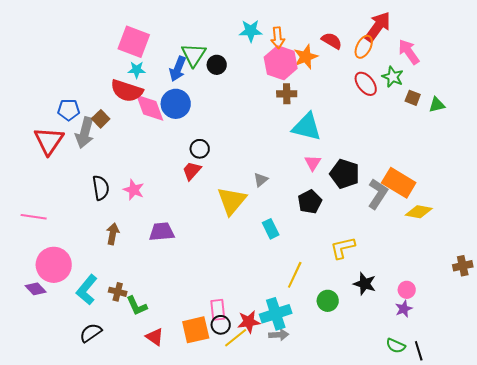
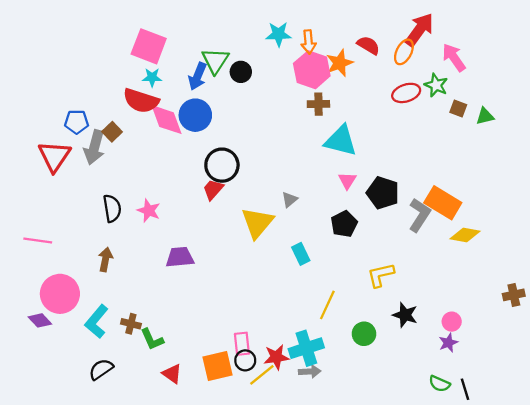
red ellipse: (366, 84) -> (406, 93), turned -70
black circle: (200, 149) -> (222, 165), size x1.6
brown arrow: (113, 234) -> (105, 259), moved

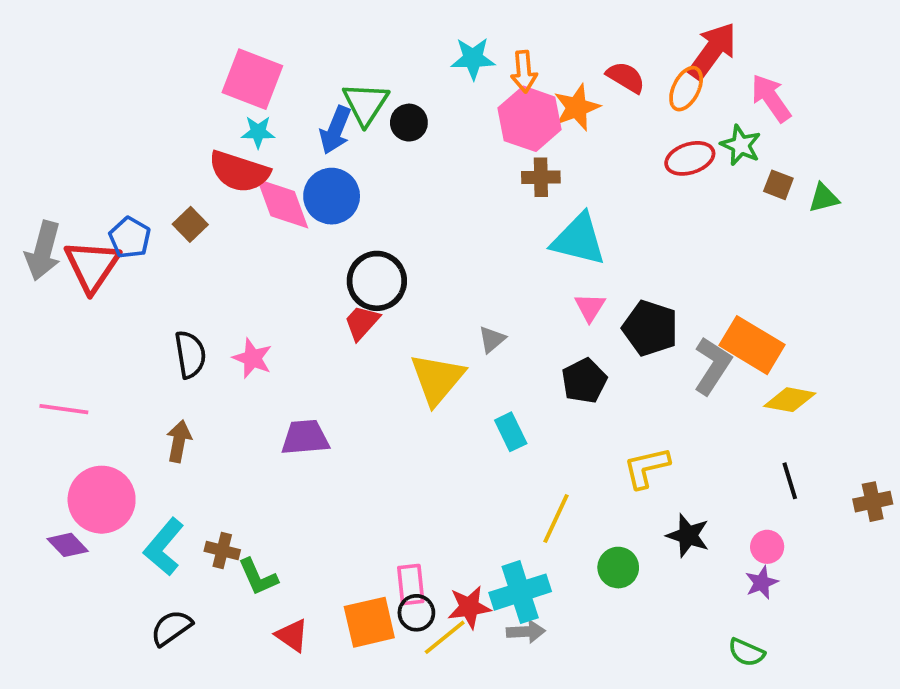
blue pentagon: (77, 122) -> (130, 238), moved, turned 30
gray arrow: (94, 147) -> (43, 251), moved
black line: (465, 389) -> (790, 481), moved

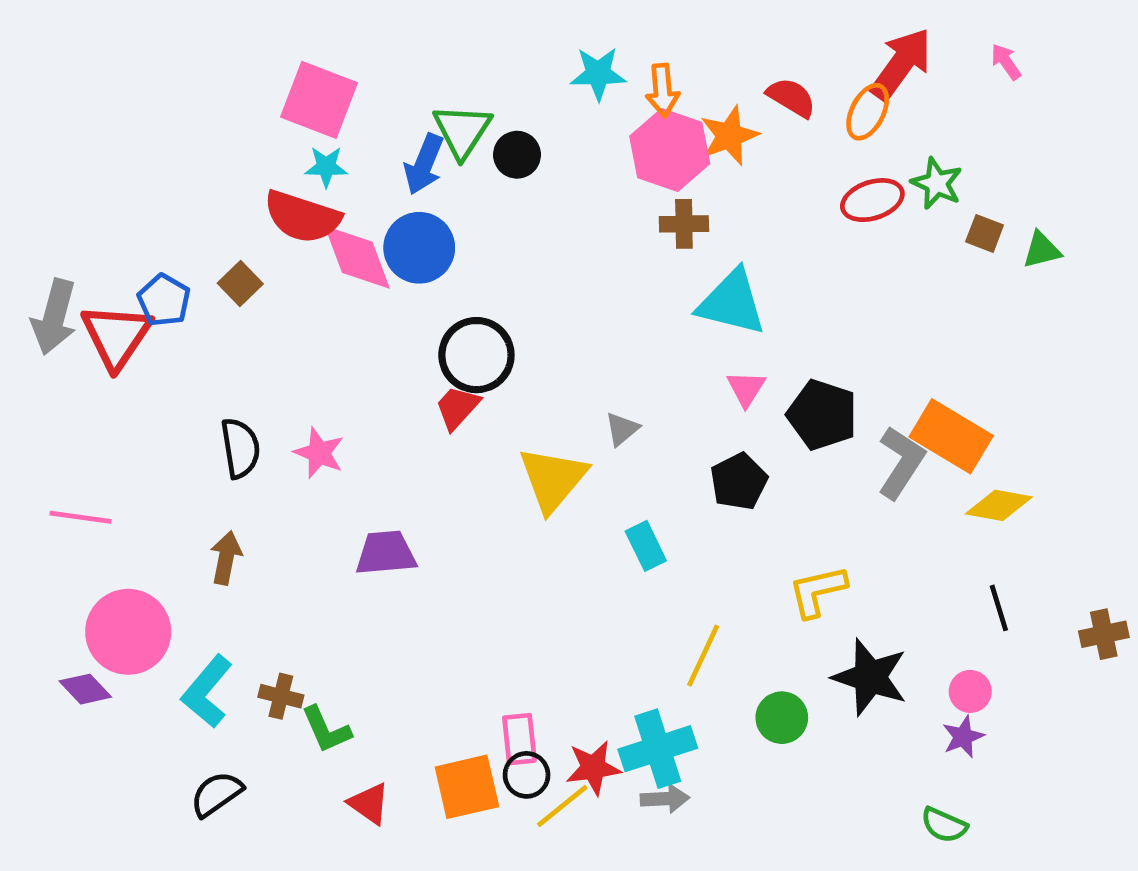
pink arrow: (771, 98) -> (1006, 62), moved, size x0.6
black star: (688, 535) -> (870, 677), size x1.4

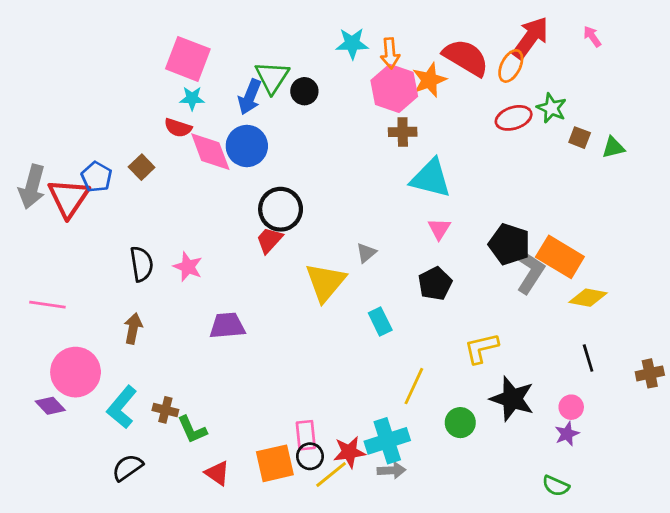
red semicircle: (791, 97) -> (466, 58), size x1.6
red semicircle: (302, 217) -> (178, 128), size x0.6
black pentagon: (822, 415) -> (509, 244), moved

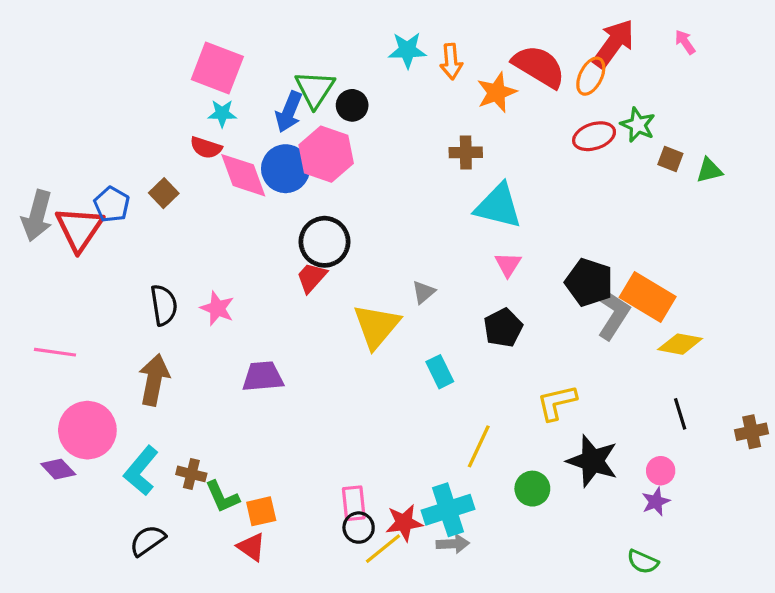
pink hexagon: (394, 88) -> (326, 154), moved
brown arrow: (133, 329) -> (154, 380), size x1.4
orange square: (275, 463) -> (261, 511), moved, size x0.7

